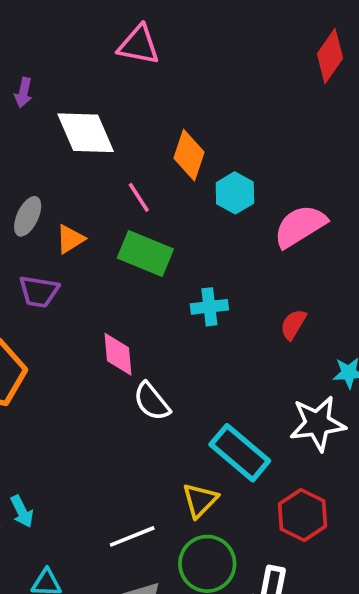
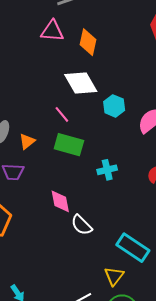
white diamond: (86, 133) -> (81, 83), moved
orange diamond: (189, 155) -> (88, 42), moved

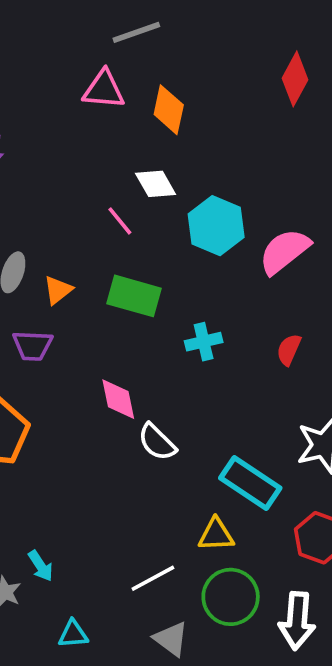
white diamond: (81, 83) -> (156, 184), size x0.7
cyan hexagon: (114, 106) -> (216, 226), size x1.4
pink line: (62, 114) -> (120, 221), moved
yellow triangle: (114, 276) -> (216, 535), turned 50

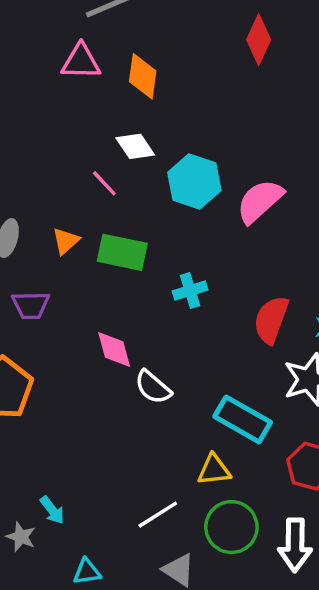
orange triangle: (58, 290) -> (66, 241), moved
red semicircle: (289, 350) -> (271, 320), moved, size x1.6

